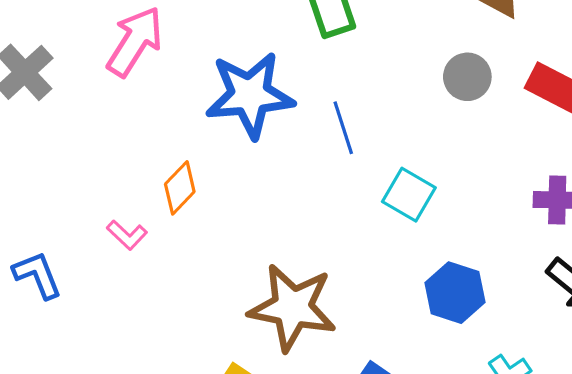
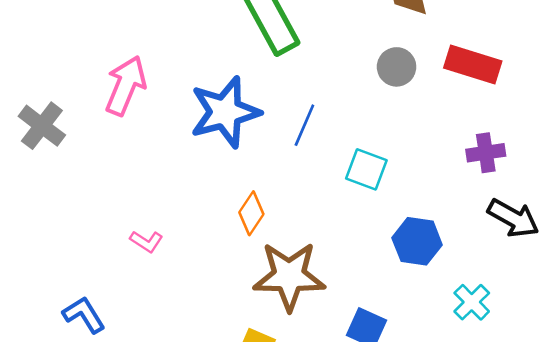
blue line: (343, 128) -> (304, 125), turned 51
orange diamond: (180, 188) -> (251, 213), moved
blue L-shape: (37, 275) -> (84, 315), moved

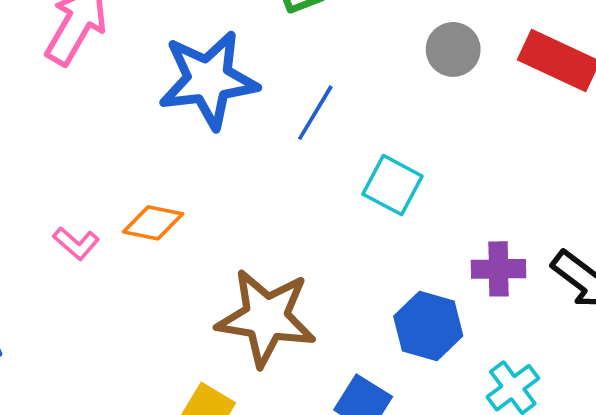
purple cross: (486, 153) -> (499, 269), moved
orange diamond: (251, 213) -> (153, 223), moved, turned 60
blue hexagon: (417, 241) -> (428, 326), moved

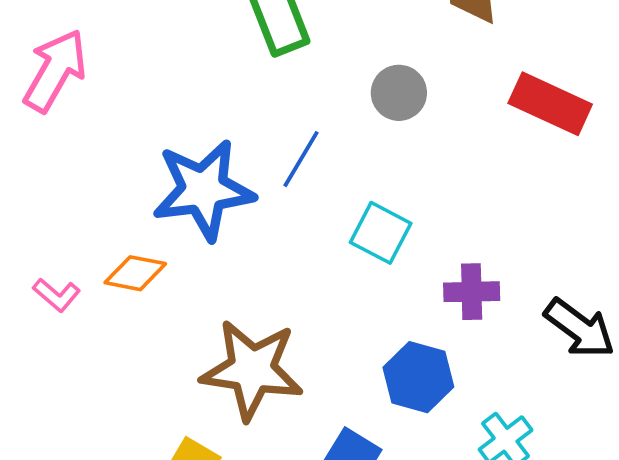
gray circle: (453, 49) -> (399, 93), moved
blue star: (208, 80) -> (203, 190), moved
purple cross: (499, 269) -> (472, 292), moved

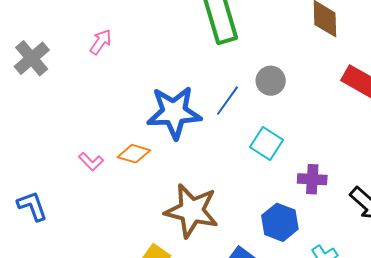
pink arrow: (55, 71) -> (101, 42), size x0.6
gray circle: (399, 93) -> (271, 81), moved

